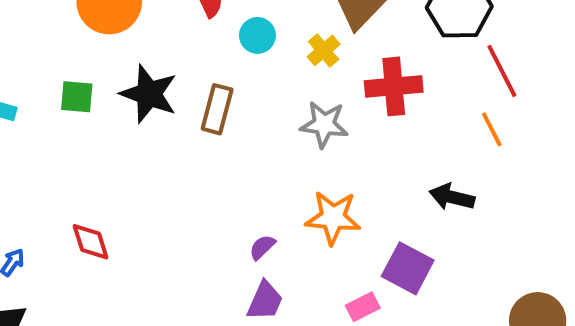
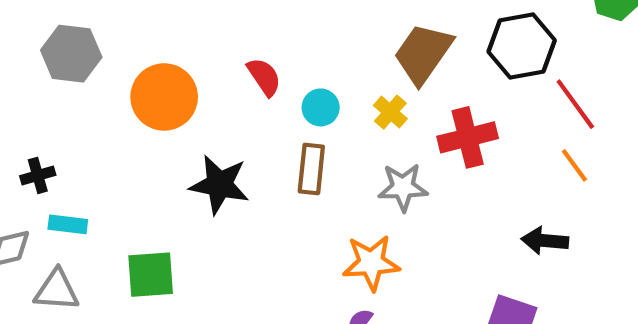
green square: (77, 97) -> (151, 275), moved, size x1.4
brown rectangle: (217, 109) -> (311, 169), moved
orange star: (333, 218) -> (371, 263), moved

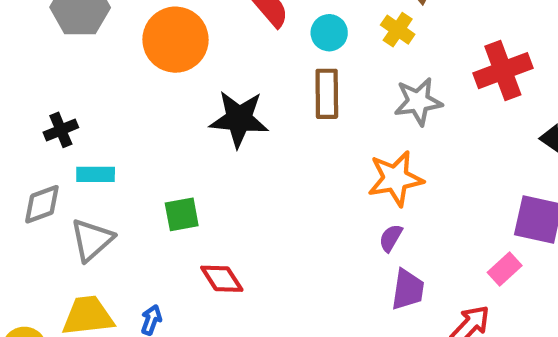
red cross: (468, 137) -> (503, 71), moved
green square: (151, 275) -> (182, 214), size x0.7
gray triangle: (57, 290) -> (92, 240), turned -39

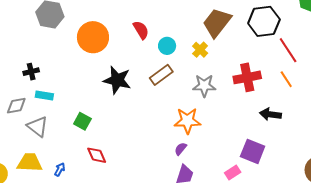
brown rectangle: (327, 94) -> (161, 75), turned 45
green square: (182, 214) -> (82, 121), turned 30
gray triangle: (92, 240) -> (37, 127), turned -50

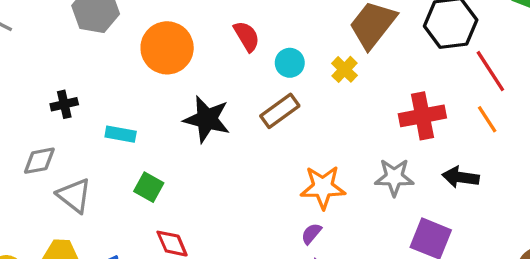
gray star: (204, 86) -> (394, 177), moved
cyan rectangle: (44, 95) -> (121, 134), moved

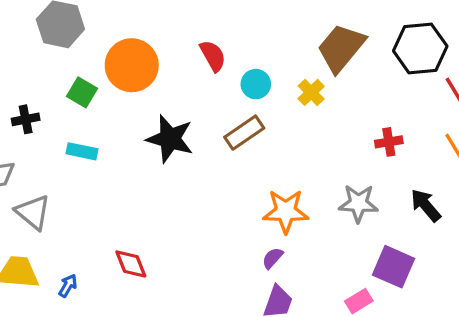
red cross: (422, 116) -> (389, 142), size x0.6
black arrow: (461, 177) -> (426, 205), turned 40
green square: (149, 187) -> (82, 92), moved

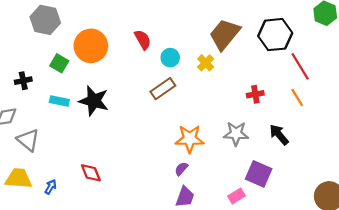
black star: (170, 139) -> (94, 101), moved

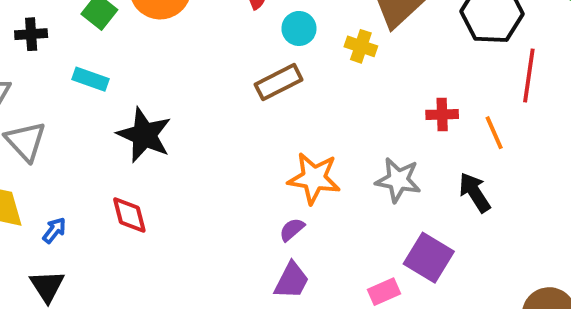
yellow cross: (206, 63) -> (361, 46), turned -35
red line: (300, 66) -> (529, 76), turned 32
orange line: (297, 98) -> (494, 133), moved
black star: (94, 101) -> (144, 135), moved

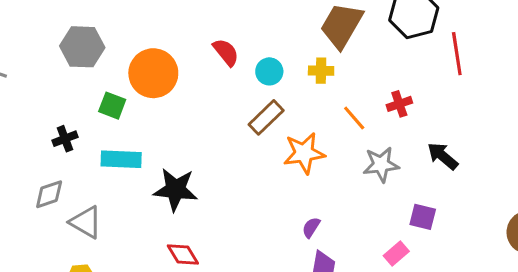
cyan rectangle: (91, 79) -> (121, 159), size x1.4
orange line: (494, 133) -> (354, 118), moved
orange star: (314, 178) -> (304, 153), moved
purple square: (429, 258) -> (423, 217), size x0.7

